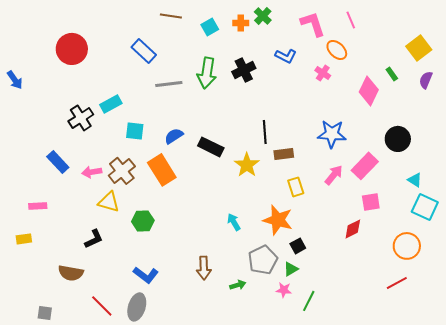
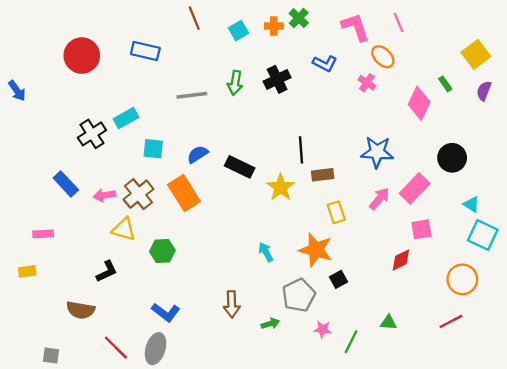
brown line: (171, 16) -> (194, 18), turned 60
blue rectangle: (144, 51) -> (145, 51), moved, turned -30
green arrow: (207, 73) -> (235, 83), size x0.7
green triangle: (291, 269) -> (388, 323), moved, turned 35

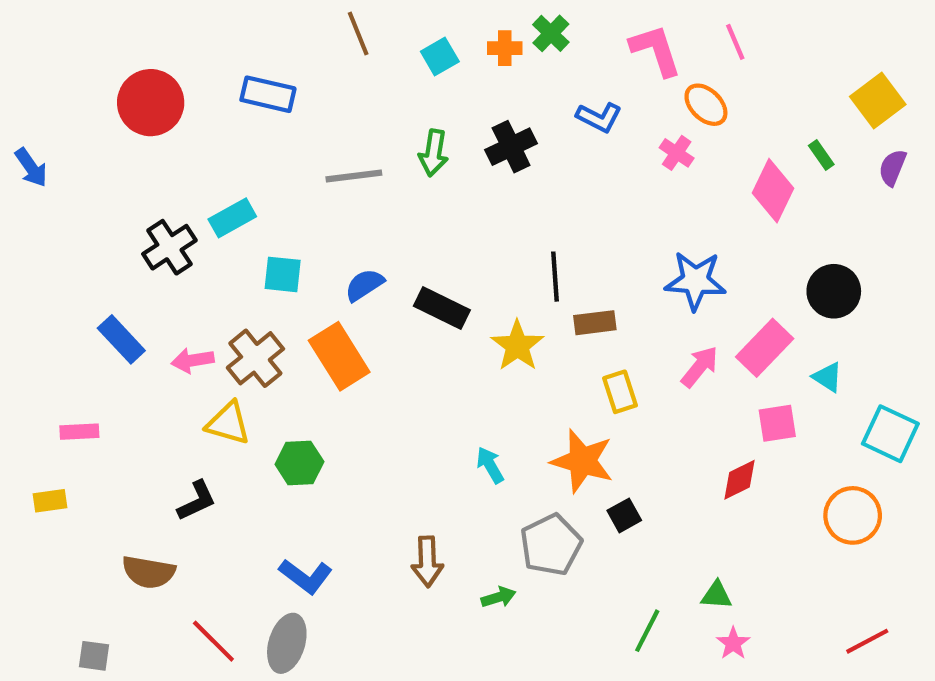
cyan triangle: (471, 204) -> (828, 377), moved
red line: (451, 321) -> (867, 641), moved
pink star: (323, 329) -> (733, 643), moved, turned 30

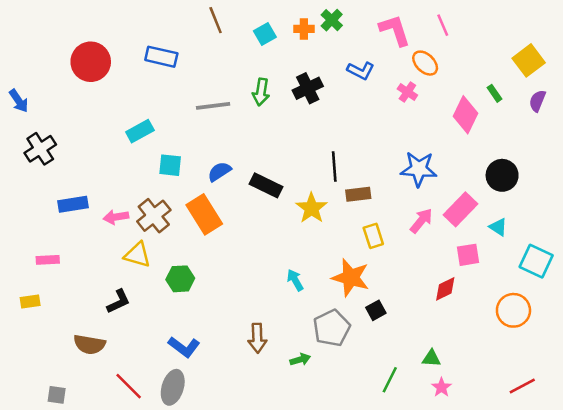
black cross: (169, 247) -> (40, 149), moved
blue rectangle: (121, 339) -> (73, 204), turned -56

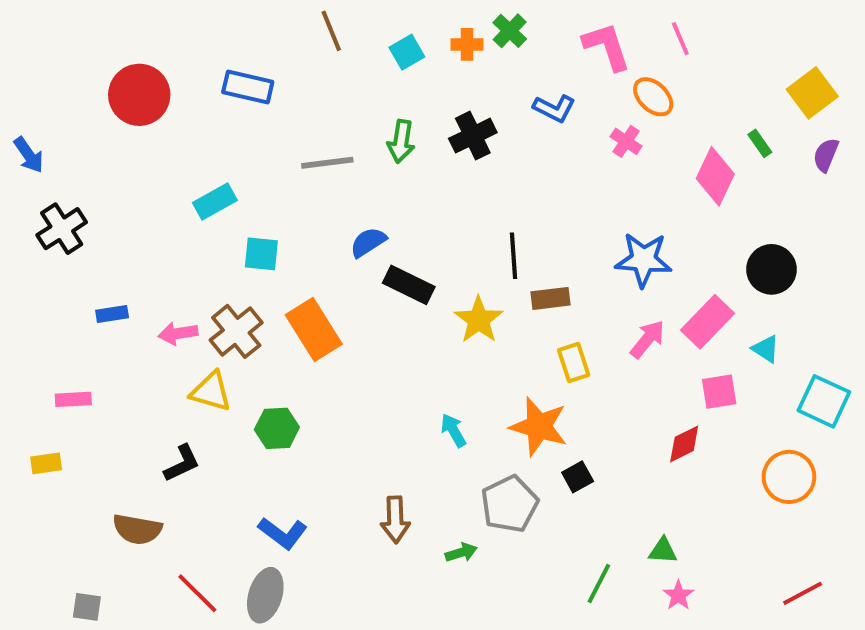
blue semicircle: (219, 172) -> (368, 242), moved
blue rectangle: (73, 204) -> (112, 314), size x0.7

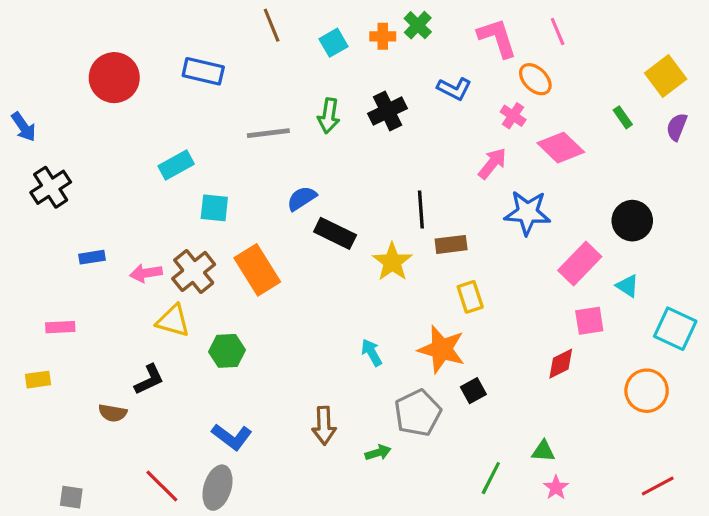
pink diamond: (715, 176) -> (561, 148), moved, turned -72
pink arrow: (647, 339) -> (492, 163), moved
brown semicircle: (137, 529) -> (113, 413), moved, size x0.7

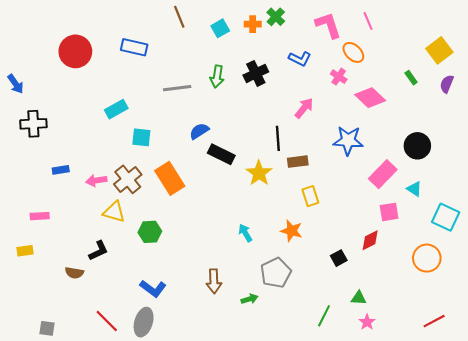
pink arrow: (492, 163) -> (304, 108), moved
black cross: (51, 187) -> (33, 124), turned 30
orange star: (442, 349) -> (291, 231), size x0.7
black square: (473, 391) -> (339, 258), moved

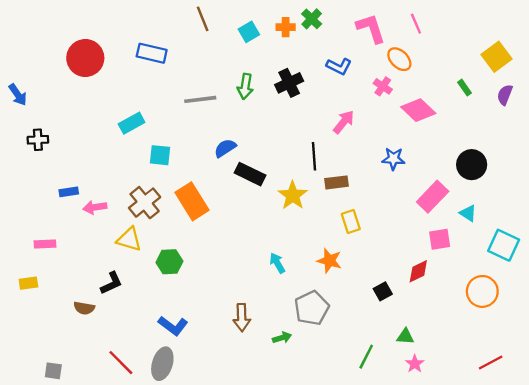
black cross: (33, 124) -> (38, 140), size x0.7
blue star: (348, 141) -> (393, 159), size x0.7
pink arrow: (96, 180) -> (95, 207), moved

